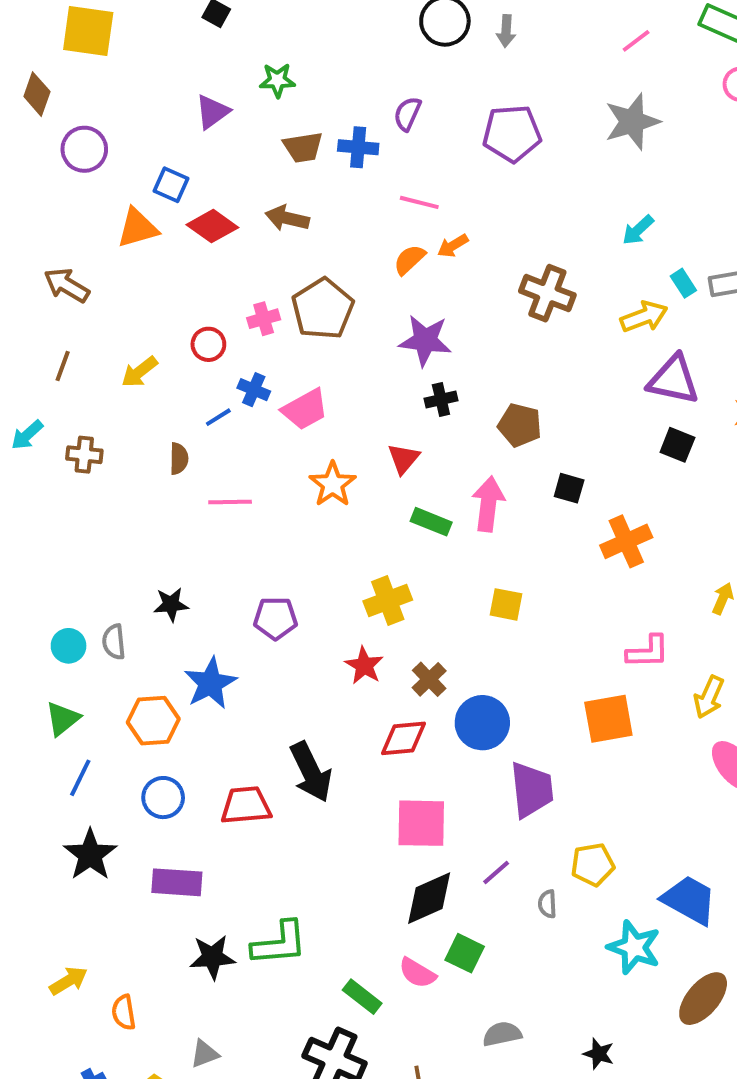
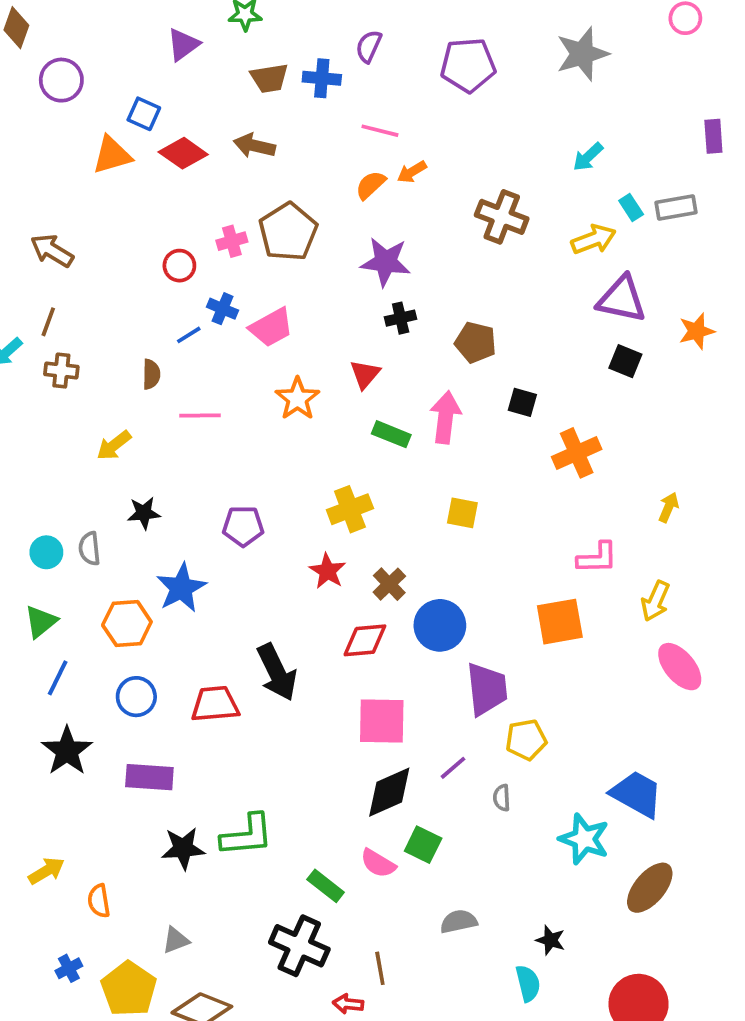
brown arrow: (67, 285) -> (52, 251), moved
brown line: (63, 366) -> (48, 322), moved
yellow arrow: (139, 372) -> (114, 445), moved
yellow pentagon: (593, 865) -> (526, 740), moved

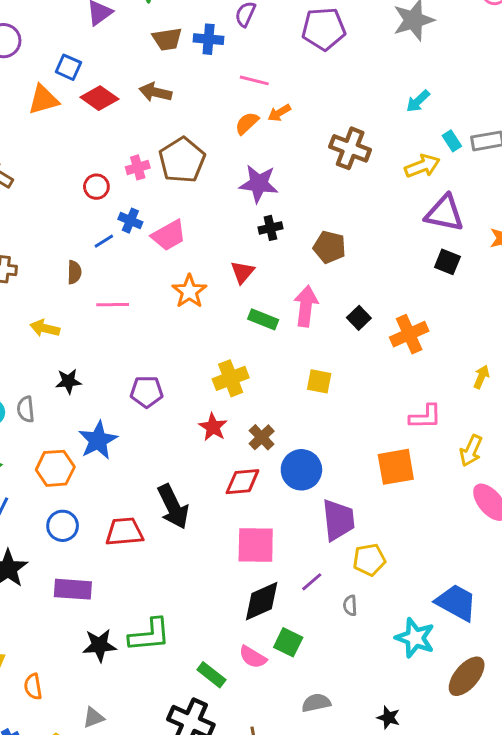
black square: (522, 402) -> (359, 318), moved, turned 30
yellow arrow: (114, 445) -> (45, 328), turned 52

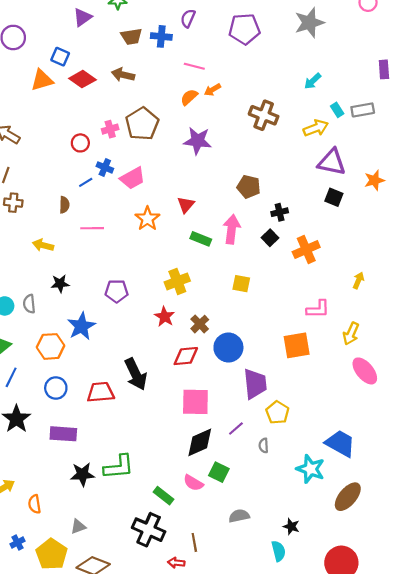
black cross: (270, 228) -> (280, 212), moved
yellow pentagon: (369, 560) -> (277, 413), turned -30

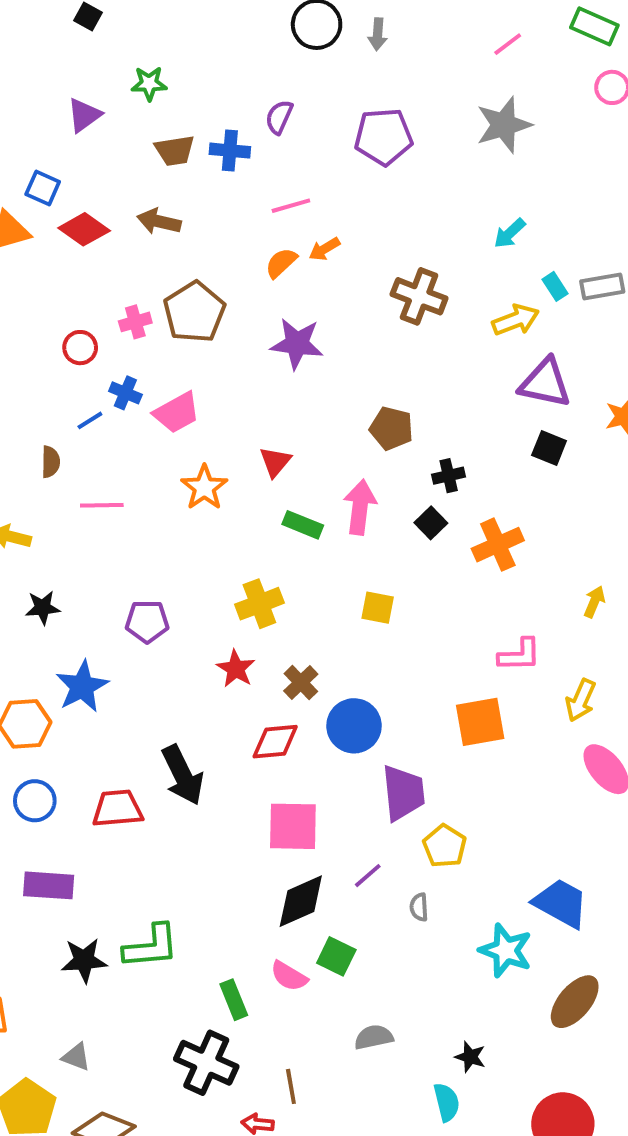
pink line: (194, 66) -> (291, 206), turned -30
green rectangle: (163, 496) -> (234, 1000), turned 30
gray triangle: (78, 527) -> (76, 1057), turned 42

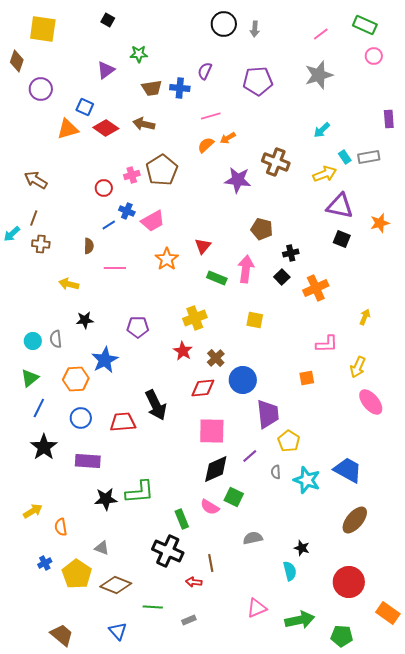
purple star: (297, 344) -> (238, 180), moved
orange square: (480, 722) -> (307, 378), size x0.6
cyan star: (506, 950) -> (307, 480), moved

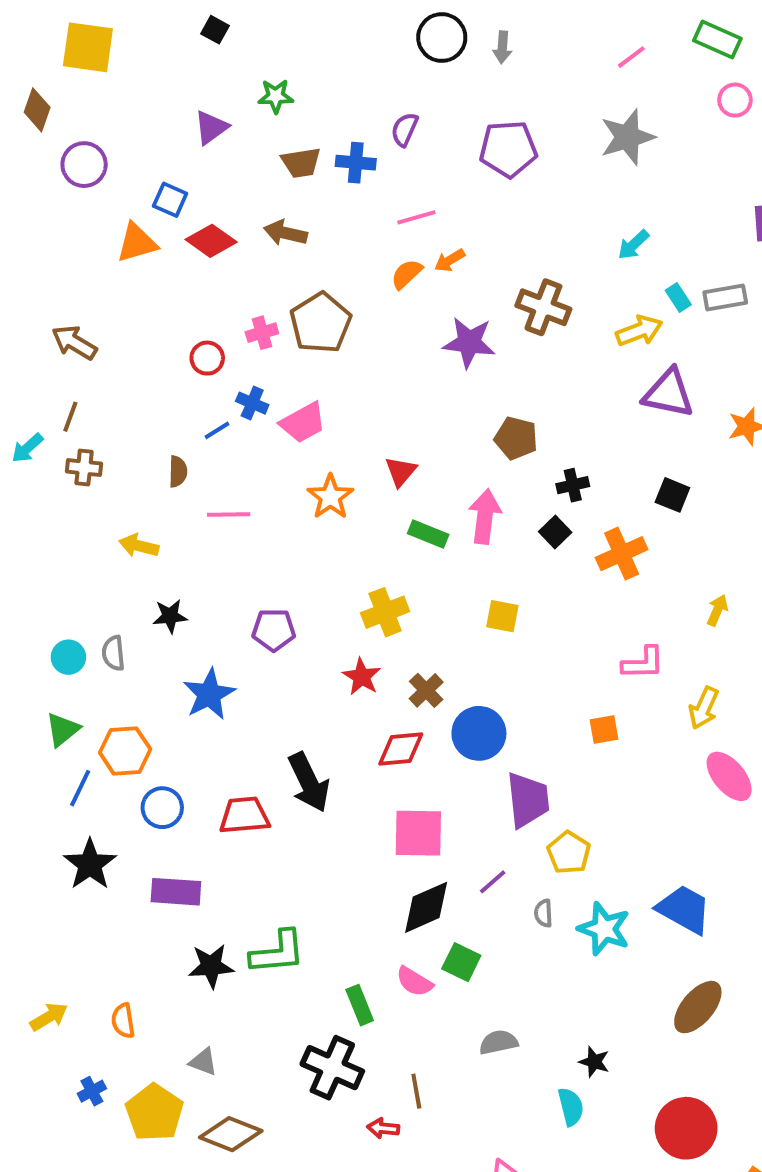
black square: (342, 239) -> (672, 495), moved
orange hexagon: (76, 379) -> (125, 751), moved
yellow arrow: (33, 511) -> (49, 1017), moved

